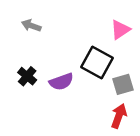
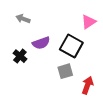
purple semicircle: (61, 82) -> (41, 43), moved
gray square: (123, 84) -> (65, 71), moved

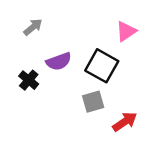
gray arrow: (23, 19) -> (33, 27), turned 120
red arrow: (87, 85) -> (125, 122), turned 36

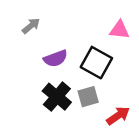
pink triangle: (126, 31) -> (119, 30), turned 40
black cross: (29, 80) -> (57, 97), moved, size x1.5

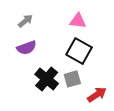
pink triangle: (119, 30) -> (78, 21), moved
purple semicircle: (55, 58) -> (27, 48), moved

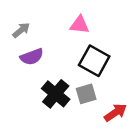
gray arrow: (25, 21) -> (21, 30), moved
pink triangle: (78, 21) -> (80, 25), moved

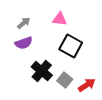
gray arrow: (21, 30) -> (24, 23), moved
gray square: (86, 94) -> (65, 80), moved, turned -35

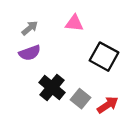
black square: (71, 46) -> (104, 57), moved

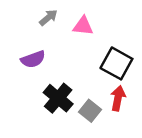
gray arrow: (30, 28) -> (48, 18), moved
red arrow: (108, 105) -> (118, 98), moved, turned -45

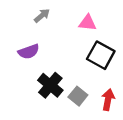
pink triangle: (83, 26) -> (88, 23), moved
red arrow: (118, 98) -> (108, 100), moved

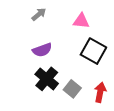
purple semicircle: (29, 52) -> (42, 50), moved

